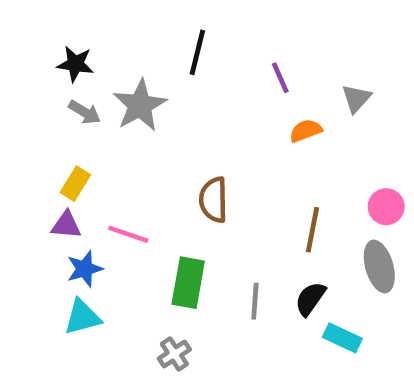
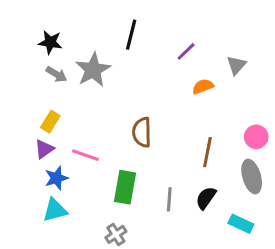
purple line: (280, 78) -> (186, 51), turned 70
purple triangle: (66, 225) -> (44, 149), turned -40
cyan rectangle: (342, 338) -> (241, 224), moved

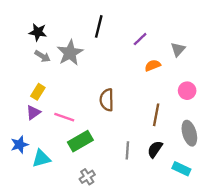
pink circle: (256, 137) -> (187, 91), moved
blue star: (56, 178) -> (20, 145), moved
green rectangle: (125, 187) -> (80, 141), moved, turned 50

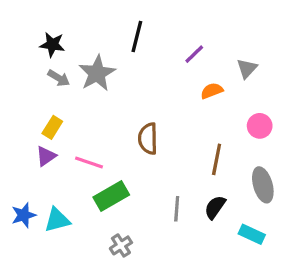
blue star: (20, 145) -> (24, 215), moved

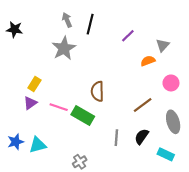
black star: (52, 45) -> (15, 29), moved
gray arrow: (59, 78) -> (67, 20), moved, turned -144
orange semicircle: (212, 91) -> (148, 61), moved
brown line: (217, 159) -> (143, 105), turned 42
green rectangle: (111, 196) -> (83, 116), moved, turned 60

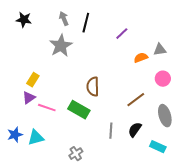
black star: (15, 29) -> (24, 20), moved
gray triangle: (163, 45) -> (160, 50), moved, turned 40
pink line: (59, 107) -> (47, 108), moved

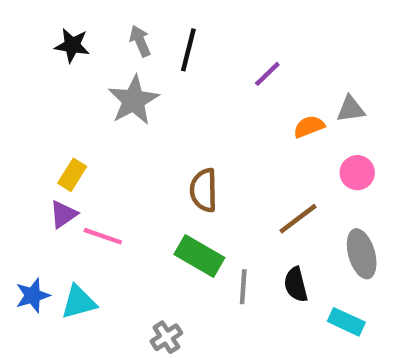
black star: (24, 20) -> (72, 45), moved
green rectangle: (79, 110) -> (199, 256), moved
black semicircle: (135, 130) -> (296, 284), turned -49

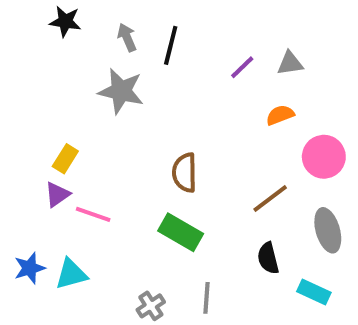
black star: (72, 45) -> (65, 22), moved
gray star: (134, 100) -> (121, 91), turned -30
gray triangle: (351, 109) -> (290, 63), moved
pink circle: (357, 173) -> (324, 157), size x1.4
gray line: (243, 287) -> (206, 298), moved

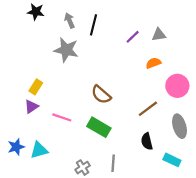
brown semicircle: (185, 173) -> (101, 95), turned -48
pink line: (93, 214) -> (62, 117), moved

